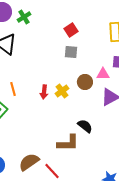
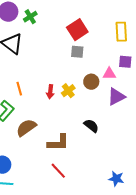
red square: (71, 30) -> (77, 30), size x1.5
brown L-shape: (68, 143) -> (58, 143), moved
brown semicircle: (29, 162) -> (26, 128), moved

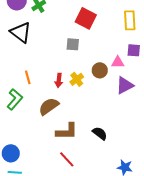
red square: (77, 30) -> (86, 18), turned -30
gray square: (77, 52) -> (73, 44), moved
black semicircle: (91, 126) -> (100, 133), moved
brown semicircle: (26, 128) -> (49, 106), moved

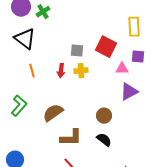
red square: (86, 18) -> (106, 47), moved
brown circle: (100, 70) -> (104, 116), moved
orange line: (28, 77) -> (32, 71), moved
yellow cross: (77, 79) -> (81, 71), moved, turned 32
red arrow: (59, 80) -> (61, 71), moved

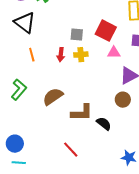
pink triangle: (122, 69) -> (114, 53), moved
brown circle: (104, 116) -> (123, 100), moved
brown L-shape: (71, 138) -> (82, 113), moved

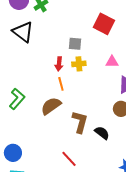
red square: (106, 31) -> (104, 24), moved
orange line: (32, 55) -> (61, 84), moved
brown L-shape: (82, 113) -> (80, 122), turned -75

